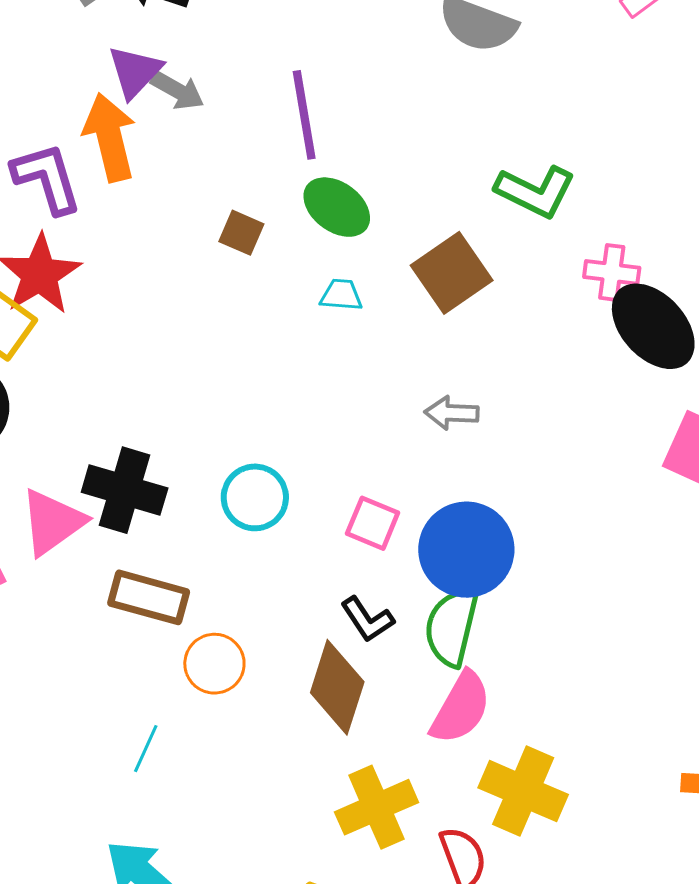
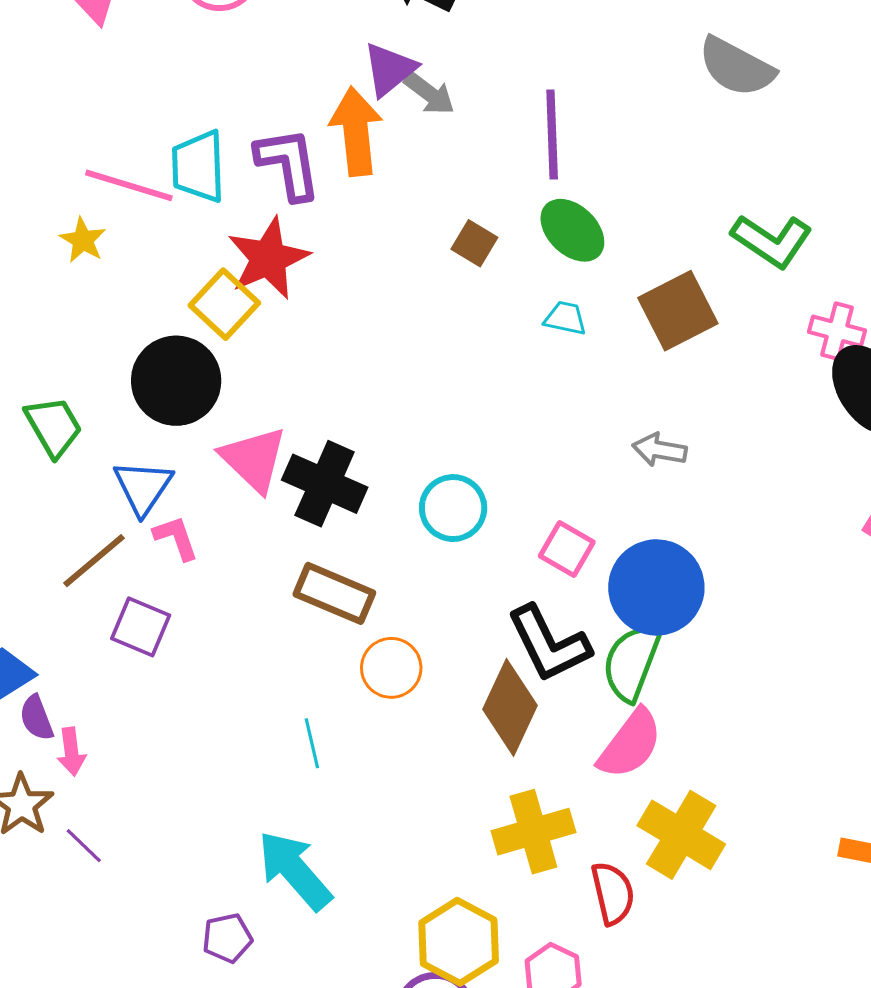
pink triangle: (52, 522) -> (254, 459), moved, turned -48
black L-shape: (367, 619) -> (549, 644), size x1.6
cyan line: (146, 749) -> (312, 743), turned -45

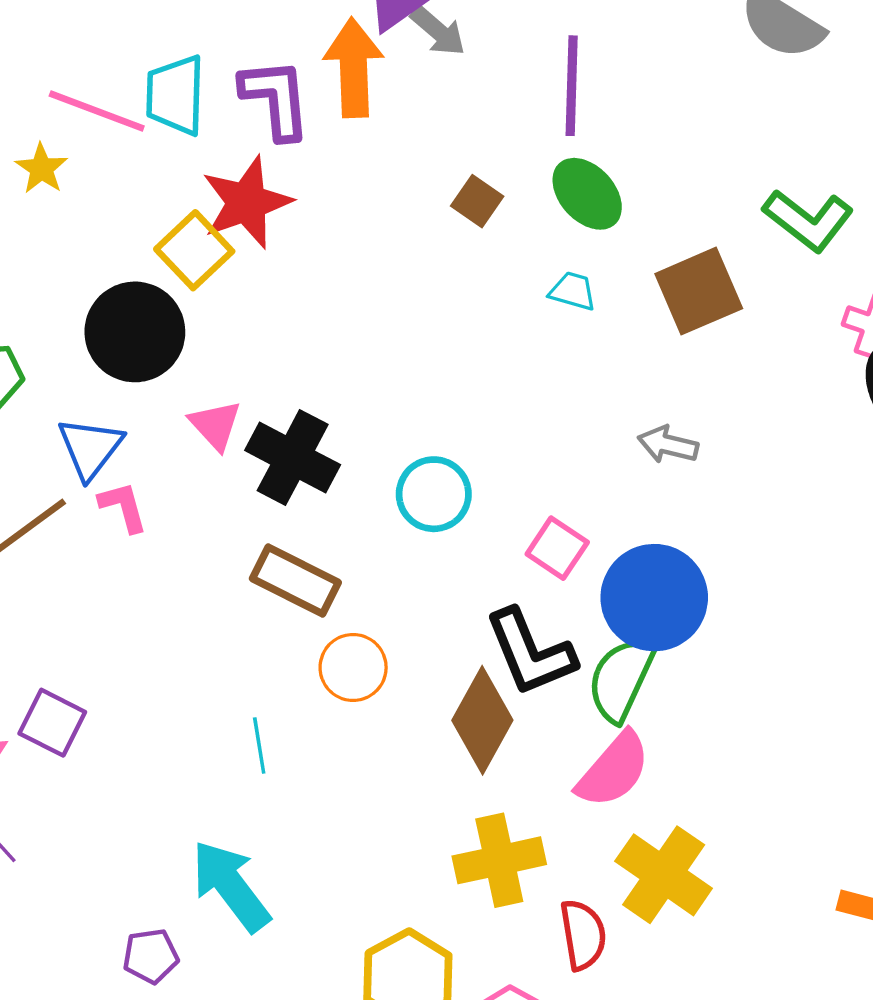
pink triangle: (254, 459) -> (215, 425), size x0.7
purple square: (141, 627) -> (52, 723), moved

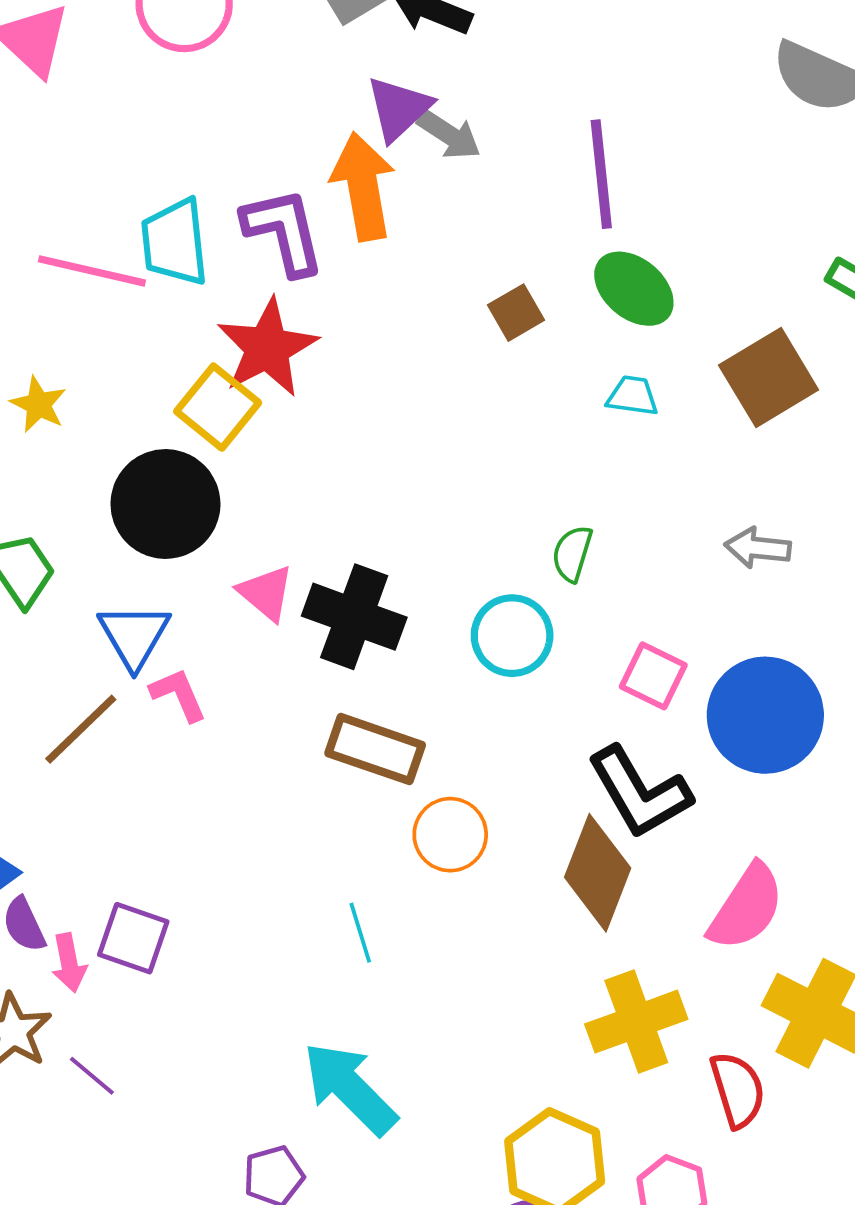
yellow star: (41, 169) -> (38, 404), moved
brown square: (477, 201) -> (516, 313), turned 33
green semicircle: (621, 679) -> (572, 554), moved, size x0.6

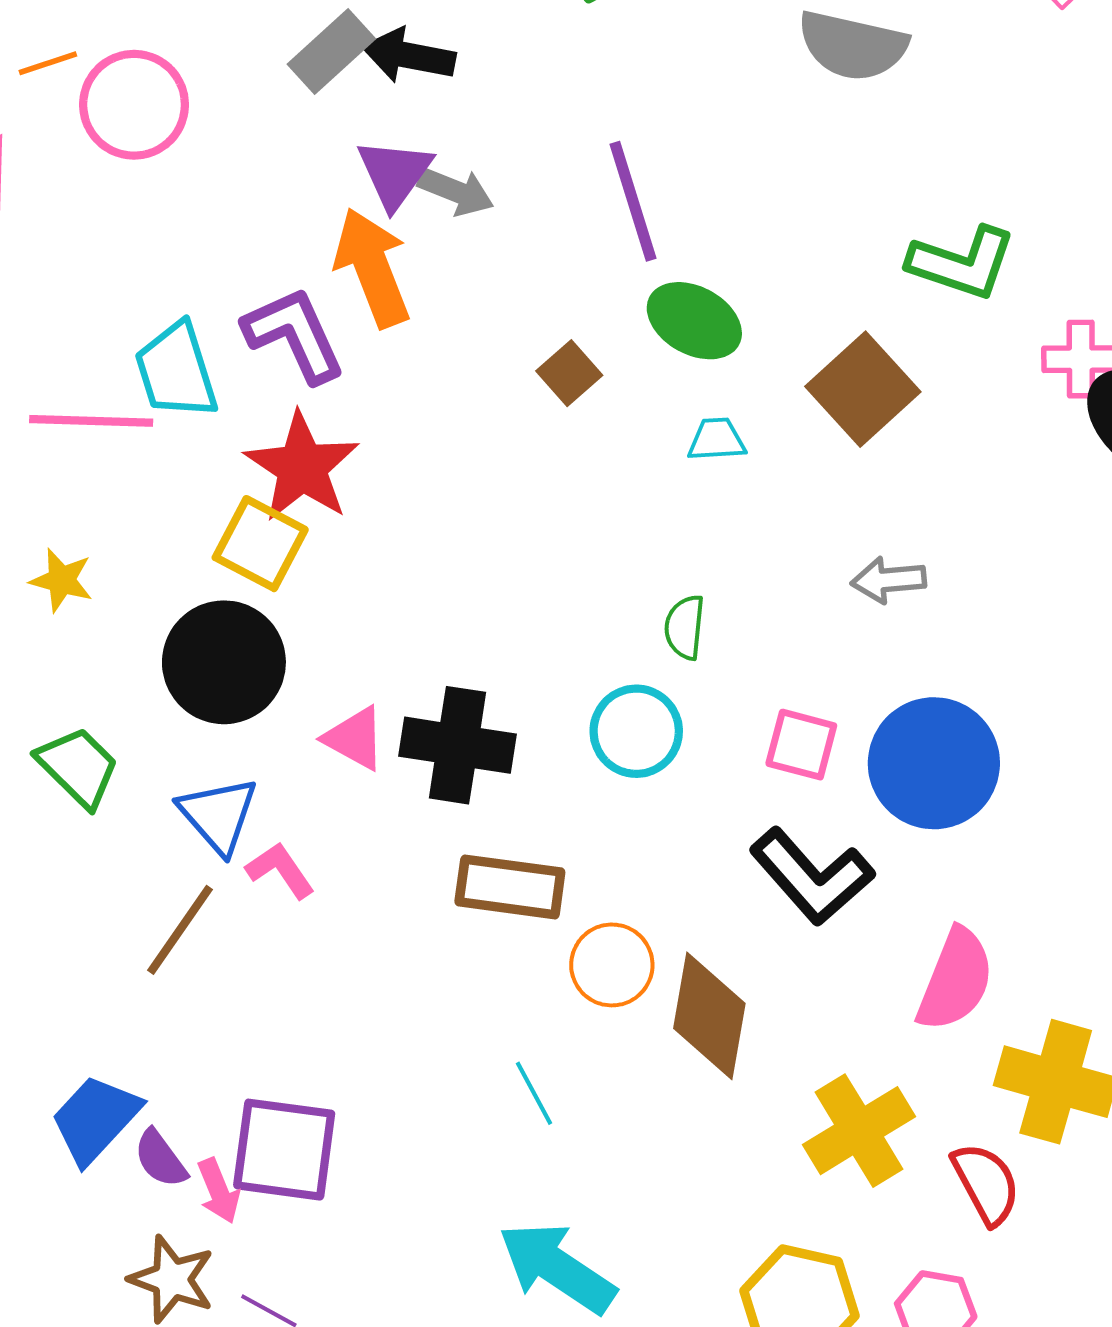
brown diamond: (598, 873) -> (709, 1016), moved
purple square: (133, 938) -> (284, 1150), size x1.4

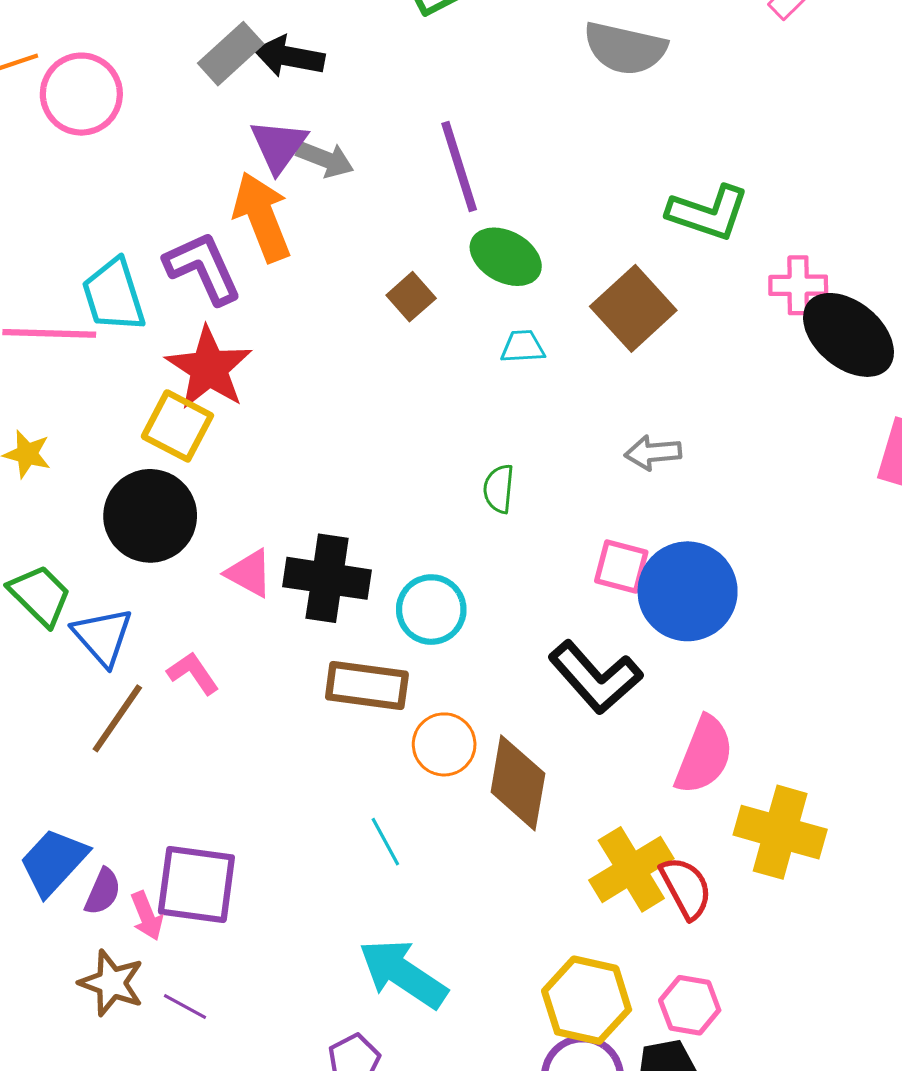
cyan circle: (636, 731) -> (431, 610), moved
pink square: (801, 745) -> (621, 566), moved
blue triangle: (218, 815) -> (103, 637), moved
purple semicircle: (160, 1159) -> (103, 892), turned -120
red semicircle: (986, 1184) -> (686, 888), moved

